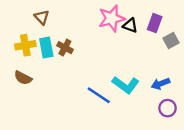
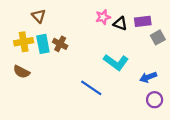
pink star: (112, 18) -> (103, 17), size x0.6
purple rectangle: (155, 23) -> (143, 21), turned 63
cyan L-shape: (126, 85) -> (116, 62), moved

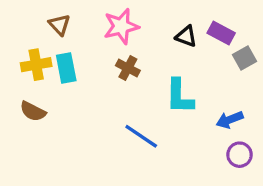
pink star: (103, 17) -> (121, 26), moved, size x1.5
purple rectangle: (143, 21) -> (221, 33), turned 35
brown cross: (60, 44) -> (128, 68), moved
cyan L-shape: (116, 62) -> (180, 96), turned 55

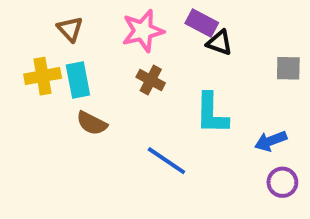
purple rectangle: (221, 33) -> (202, 23), moved
gray square: (245, 58) -> (288, 68), turned 30
brown semicircle: (33, 111) -> (92, 123), moved

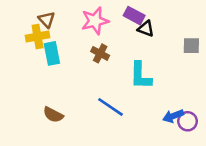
yellow cross: (43, 76) -> (38, 36), moved
brown semicircle: (92, 123) -> (53, 115), moved
blue arrow: (271, 141) -> (173, 116), moved

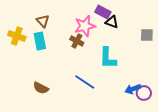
brown triangle: (47, 20) -> (43, 21), moved
pink star: (95, 21) -> (85, 26), moved
yellow cross: (38, 36) -> (17, 36), moved, turned 30

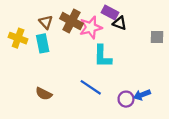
brown cross: (77, 41) -> (71, 21), moved, size x1.5
cyan L-shape: (108, 58) -> (102, 56), moved
purple circle: (144, 93) -> (126, 99), moved

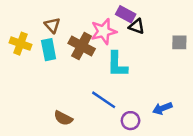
brown cross: (71, 21) -> (82, 46), moved
brown semicircle: (44, 94) -> (63, 118), moved
purple circle: (126, 99) -> (130, 121), moved

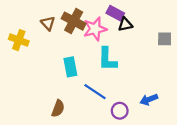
black triangle: (137, 26) -> (125, 24), turned -32
brown cross: (82, 46) -> (74, 21), moved
cyan rectangle: (49, 50) -> (70, 67), moved
brown semicircle: (63, 118) -> (58, 108), turned -96

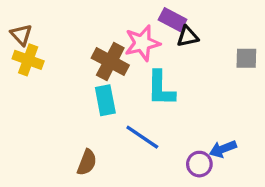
brown cross: (74, 21) -> (110, 62), moved
brown triangle: (48, 23) -> (21, 35), moved
purple circle: (120, 111) -> (199, 164), moved

